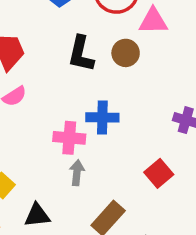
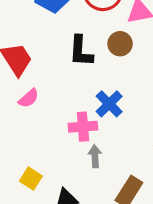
blue cross: (102, 117) -> (109, 104), turned -36

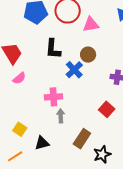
brown circle: (120, 44) -> (88, 55), moved
blue cross: (109, 104) -> (74, 70), moved

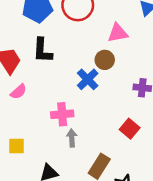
pink triangle: (91, 25) -> (118, 33), moved
black L-shape: (53, 49) -> (42, 50), moved
yellow square: (20, 129) -> (16, 146), moved, turned -32

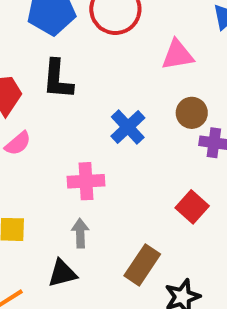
brown circle: (105, 60) -> (192, 113), moved
gray arrow: (72, 138) -> (80, 233), moved

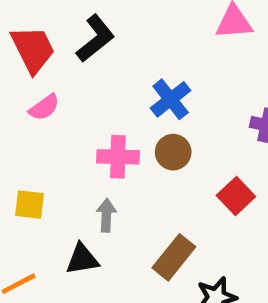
black L-shape: (58, 79) -> (95, 38), turned -138
brown circle: (192, 113) -> (173, 152), moved

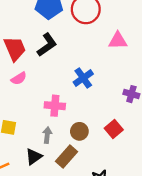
brown circle: (173, 152) -> (79, 131), moved
brown rectangle: (174, 257) -> (67, 156), moved
black triangle: (82, 259) -> (34, 157), turned -30

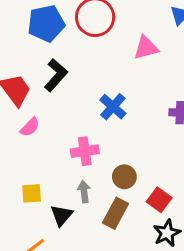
red square: (114, 129) -> (159, 200), moved
black triangle: (34, 157) -> (62, 215), moved

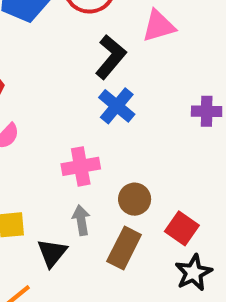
black L-shape: (56, 75) -> (111, 57), moved

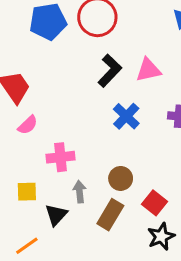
pink triangle: (159, 26) -> (148, 70), moved
blue cross: (117, 106) -> (126, 116), moved
pink cross: (81, 166) -> (61, 157), moved

